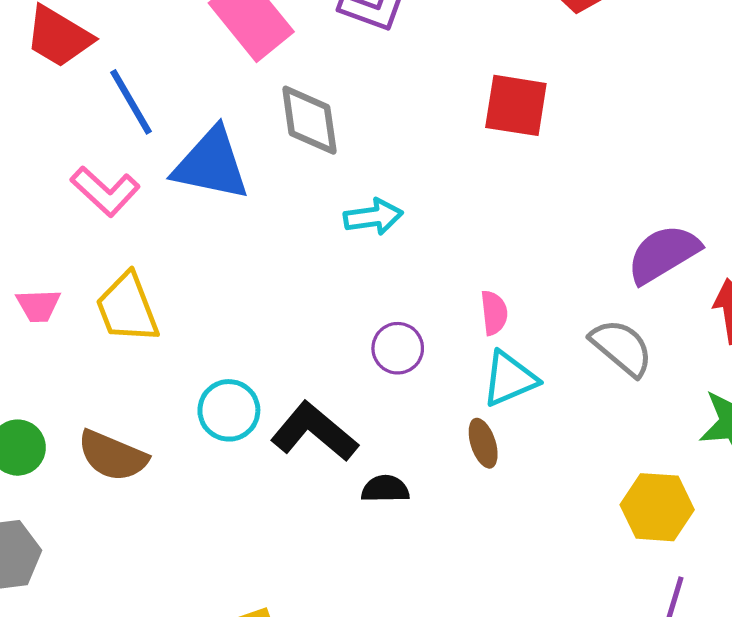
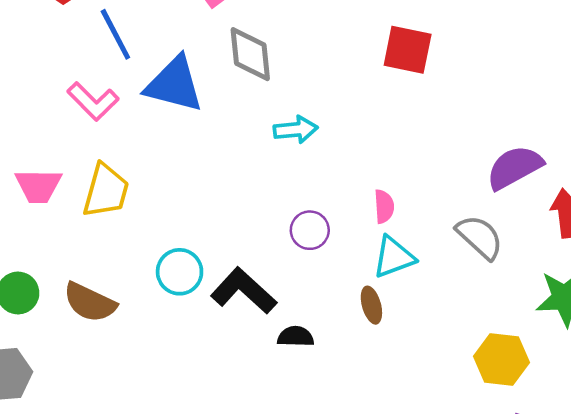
pink trapezoid: (38, 306) -> (38, 186), size x1.4
yellow trapezoid: (127, 308) -> (106, 191), turned -146

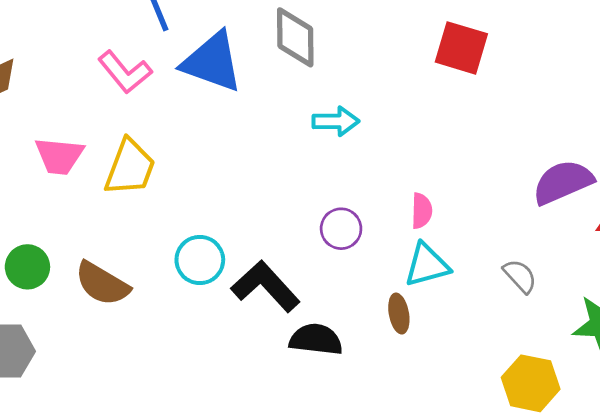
gray semicircle: (480, 237) -> (520, 276), moved, size x0.7
black semicircle: (296, 337) -> (316, 339), size x1.4

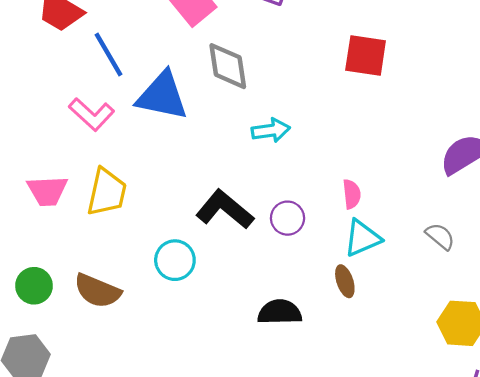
black L-shape: (265, 286) -> (225, 210), moved

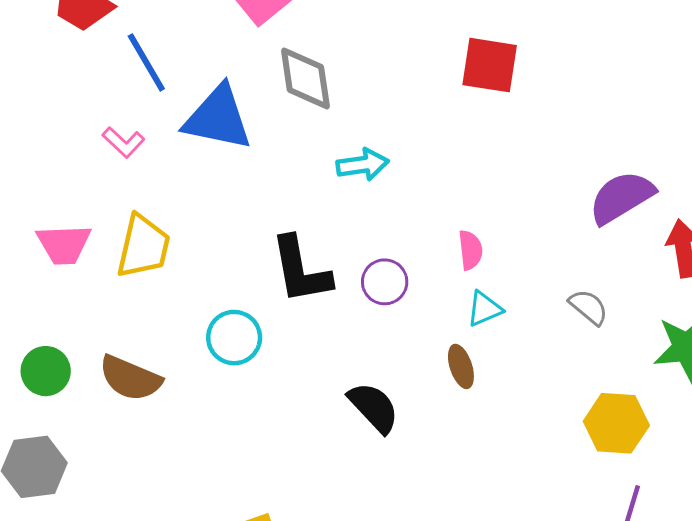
pink L-shape: (92, 114) -> (123, 142), size x0.7
black L-shape: (225, 210) -> (301, 270), turned -140
cyan triangle: (362, 238) -> (484, 309), size x0.7
black semicircle: (280, 312) -> (374, 407), turned 48

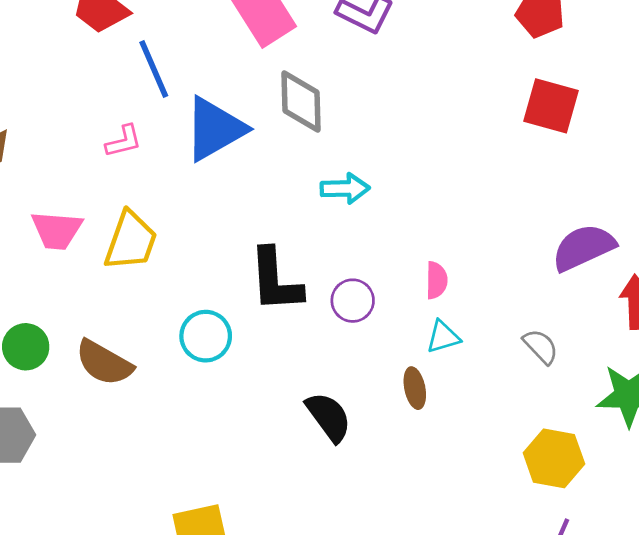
red square: (490, 65) -> (551, 106), moved
blue triangle: (218, 118) -> (215, 129), turned -48
pink L-shape: (123, 142) -> (124, 141), turned -63

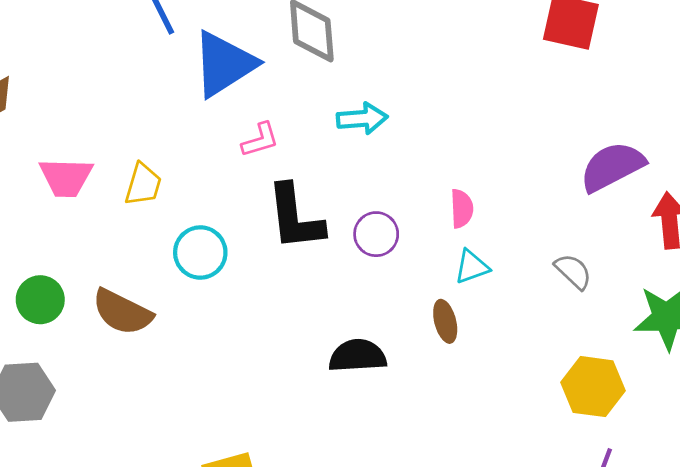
pink L-shape: (124, 141) -> (260, 140), moved
yellow trapezoid: (131, 241) -> (143, 184), size x0.7
cyan circle: (206, 336) -> (200, 252), moved
black semicircle: (329, 417) -> (358, 356), turned -54

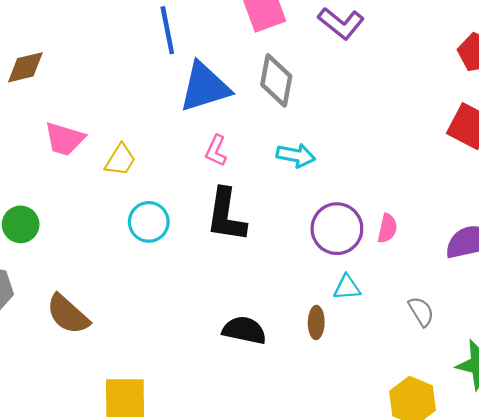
pink L-shape: (260, 140) -> (216, 151), turned 116
pink semicircle: (462, 209) -> (387, 228), moved
purple circle: (376, 234) -> (337, 229), moved, size x1.5
brown semicircle: (122, 312) -> (68, 314), moved

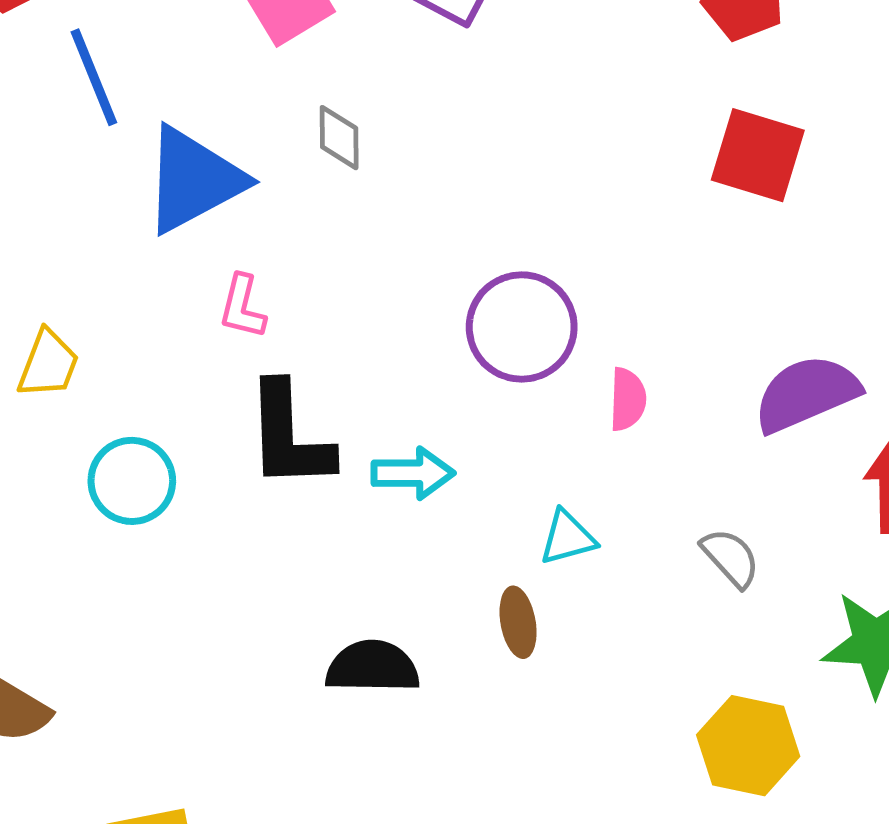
gray diamond: (276, 80) -> (339, 138), size x0.6
cyan arrow: (296, 155) -> (413, 473), moved
purple circle: (337, 229) -> (522, 327), moved

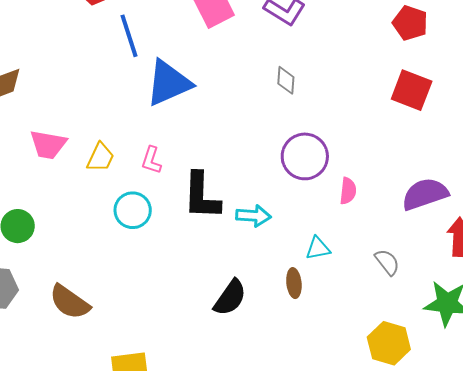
gray diamond: (339, 138) -> (286, 80), moved
pink L-shape: (242, 307) -> (151, 160), moved
black semicircle: (372, 667) -> (230, 298), turned 120

